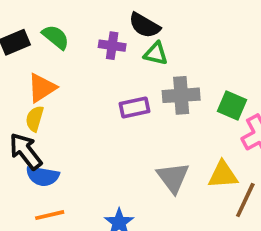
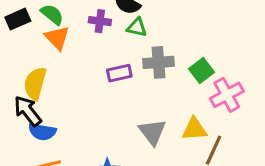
orange triangle: (42, 88) -> (57, 38), moved, turned -40
green square: (232, 105) -> (202, 70), turned 30
yellow semicircle: (35, 119) -> (35, 83), size x1.5

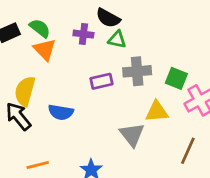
green square: (202, 70) -> (176, 78), turned -30
yellow triangle: (194, 129) -> (157, 112), moved
blue semicircle: (42, 132) -> (61, 112), moved

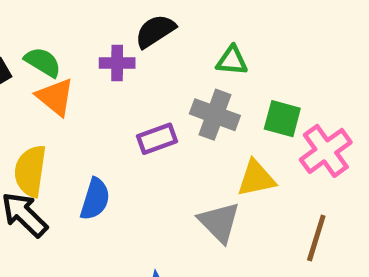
black semicircle: (108, 18) -> (155, 31), turned 125
green triangle: (117, 39) -> (232, 61), moved
gray cross: (137, 71) -> (215, 115), turned 32
blue semicircle: (61, 112) -> (95, 199), turned -75

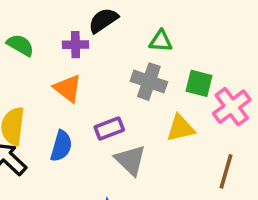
orange triangle: (55, 97) -> (68, 88), moved
purple rectangle: (157, 139) -> (109, 128), moved
gray triangle: (219, 222) -> (130, 160), moved

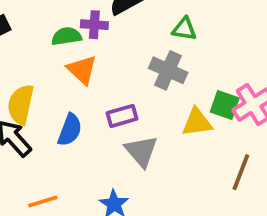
green semicircle: (20, 45) -> (66, 36), moved, turned -44
green square: (199, 83) -> (225, 105), moved

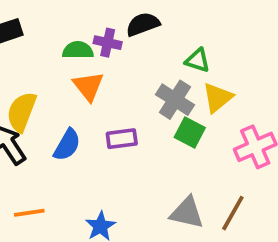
green square: (225, 105) -> (190, 132), moved
yellow triangle: (197, 122) -> (218, 98), moved, turned -40
gray triangle: (141, 151) -> (187, 213), moved, turned -45

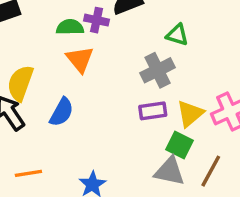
yellow triangle: (218, 98) -> (190, 114), moved
gray cross: (175, 100) -> (158, 70), turned 32
green square: (190, 132) -> (180, 145), moved
purple rectangle: (122, 139) -> (153, 111), moved

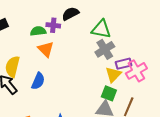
green triangle: (177, 35) -> (101, 29), size x1.5
gray cross: (158, 70) -> (105, 49), moved
purple rectangle: (153, 111) -> (124, 64), moved

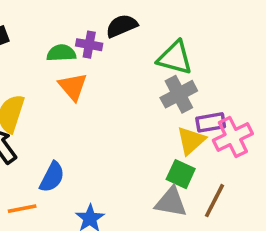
blue semicircle: (38, 81) -> (52, 177), moved

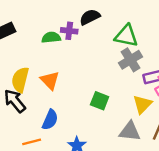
orange triangle: (73, 87) -> (50, 80), moved
yellow triangle: (191, 141) -> (142, 104), moved
green square: (181, 174) -> (100, 101), moved

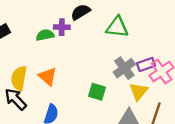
gray cross: (130, 60) -> (124, 68), moved

